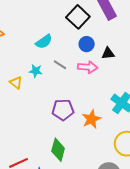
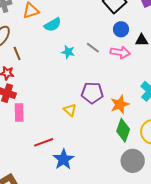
cyan semicircle: (44, 42) -> (53, 25), moved
yellow triangle: (16, 83) -> (70, 110), moved
green diamond: (58, 150) -> (123, 130), moved

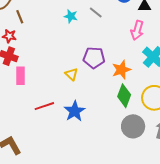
pink arrow: (120, 52) -> (137, 30), moved, turned 96
blue star: (64, 159) -> (75, 111), moved

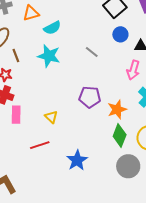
cyan star: (71, 16) -> (49, 56), moved, size x1.6
yellow triangle: (71, 74) -> (51, 117), moved
blue star: (75, 111) -> (77, 160), moved

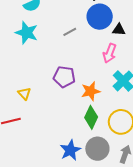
blue circle: (120, 34) -> (100, 17), size x1.6
gray line: (92, 52) -> (70, 32), turned -72
blue star: (77, 160) -> (70, 150), moved

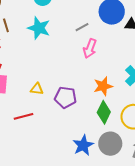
pink arrow: (110, 53) -> (90, 48), moved
purple pentagon: (64, 77) -> (65, 97), moved
yellow triangle: (24, 94) -> (37, 89), turned -40

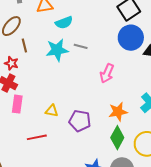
gray line: (82, 27) -> (81, 46), moved, turned 40
cyan star: (39, 28) -> (57, 50), turned -30

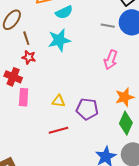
gray line: (81, 46) -> (108, 26), moved
red star: (11, 63) -> (29, 57), moved
red line: (37, 137) -> (59, 130), moved

